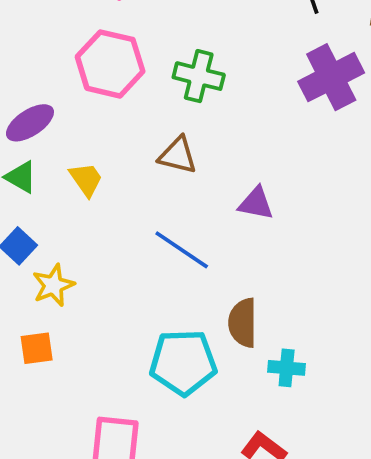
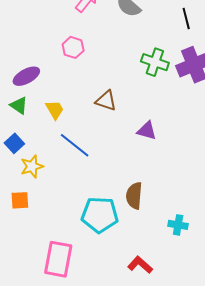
pink hexagon: (110, 64) -> (73, 47), size x0.6
green cross: (199, 76) -> (155, 62), moved
blue line: (182, 250) -> (75, 145), moved
cyan cross: (287, 368) -> (178, 225), moved

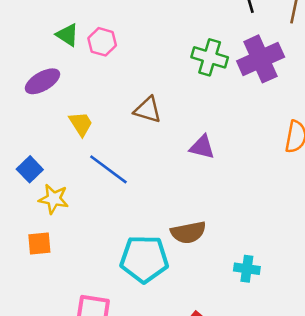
green triangle: (19, 106) -> (67, 35), moved
yellow star: (32, 166) -> (54, 199), turned 30
brown semicircle: (134, 196) -> (188, 232), turned -104

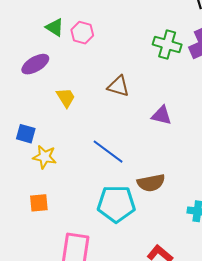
blue square: (30, 169) -> (26, 134), turned -30
blue line: (108, 169) -> (108, 152), moved
orange square: (39, 244) -> (39, 203), moved

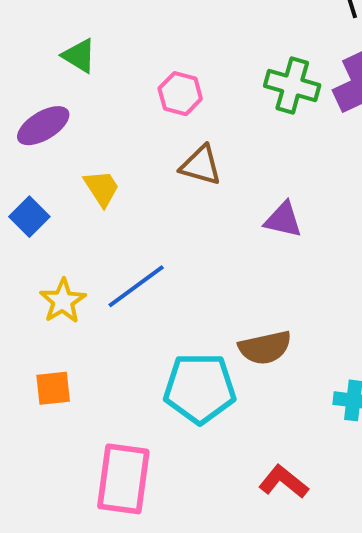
pink hexagon: (82, 33) -> (180, 94), moved
blue square: (26, 134) -> (29, 217), moved, turned 30
blue line: (108, 152) -> (136, 286), moved, turned -72
yellow star: (45, 157) -> (63, 301), turned 30

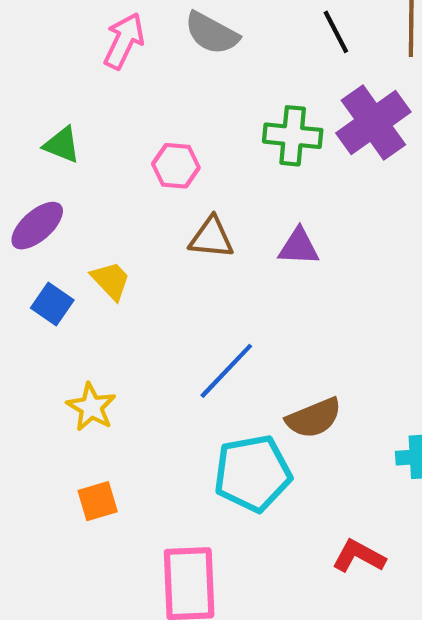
blue square: (29, 217) -> (52, 304), moved
purple triangle: (283, 220) -> (299, 247), moved
blue line: (136, 286) -> (226, 371), moved

